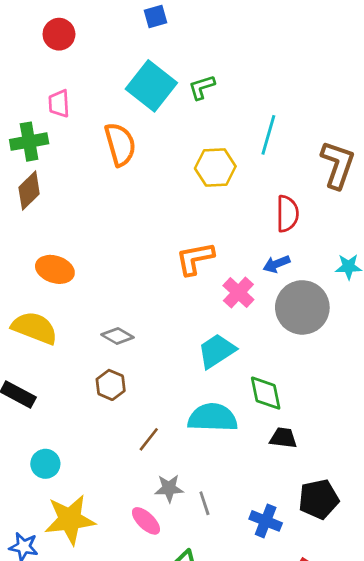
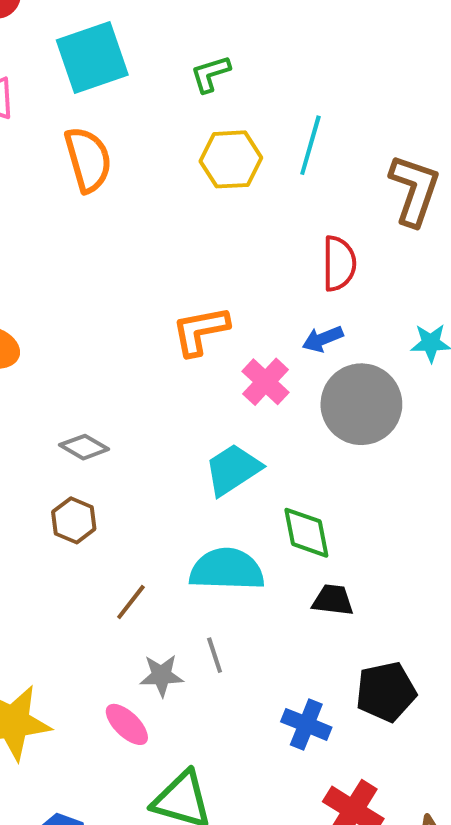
cyan square: (151, 86) -> (92, 57), moved, turned 33
yellow hexagon: (215, 167) -> (231, 159), moved
gray line: (204, 503) -> (215, 655), moved

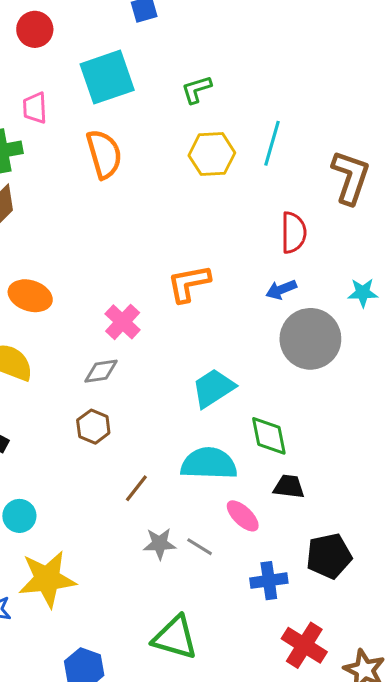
pink cross: (266, 382) -> (123, 322), moved
gray diamond: (84, 447) -> (101, 371), turned -39
gray line: (215, 655) -> (200, 547), moved, turned -40
pink ellipse: (127, 724) -> (243, 516), moved
blue cross: (306, 724) -> (269, 581), turned -30

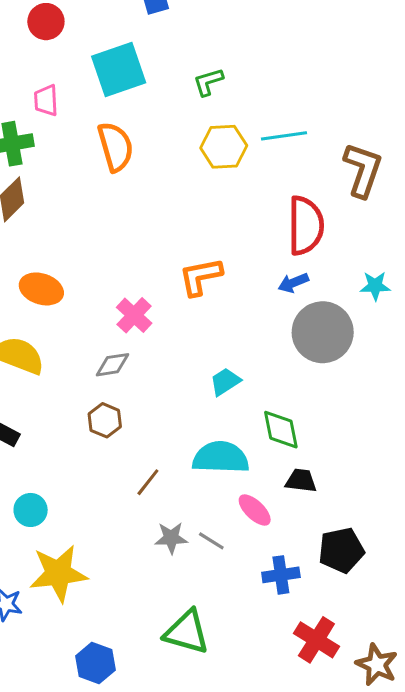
cyan line: (272, 143) -> (284, 136), turned 66
red semicircle: (293, 233) -> (306, 226), size x1.4
cyan trapezoid: (213, 388) -> (225, 382), size x0.7

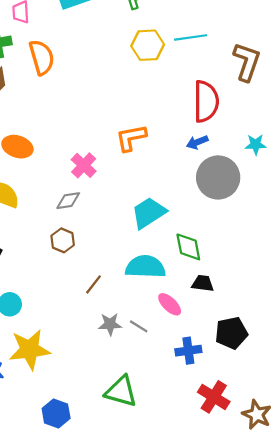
orange semicircle: (116, 147) -> (42, 57), moved
cyan trapezoid: (225, 382) -> (149, 213), size x1.6

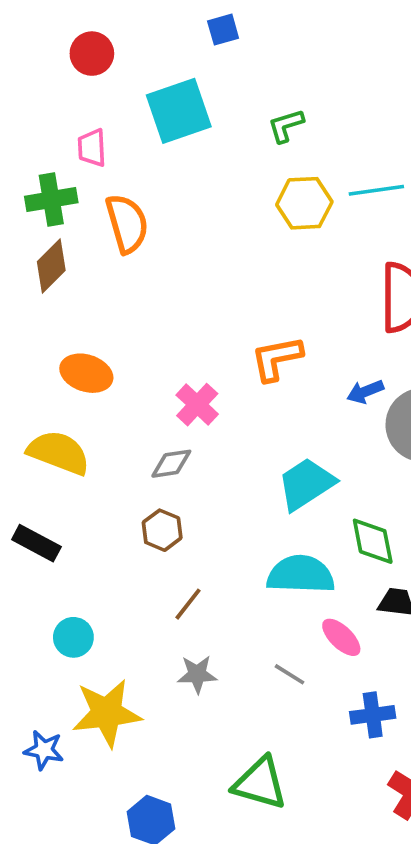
blue arrow: (197, 142) -> (365, 392), moved
brown line: (94, 284) -> (188, 604), moved
gray star: (110, 324) -> (197, 674), moved

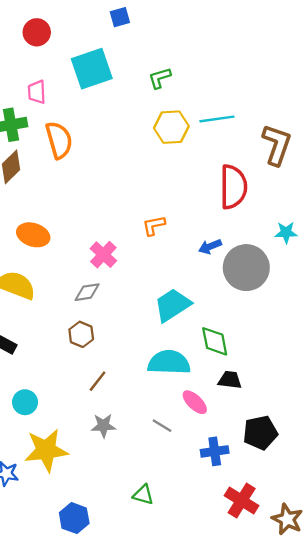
orange L-shape: (277, 358) -> (154, 225), size x0.7
green triangle: (260, 783) -> (143, 495), size x0.6

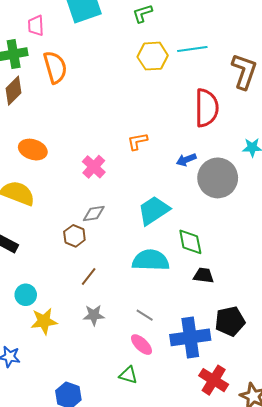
gray diamond: (87, 292) -> (94, 214), moved
pink ellipse: (195, 402) -> (142, 345), moved
yellow star: (46, 450) -> (44, 321), moved, size x0.7
blue cross: (215, 451) -> (190, 337), size x1.6

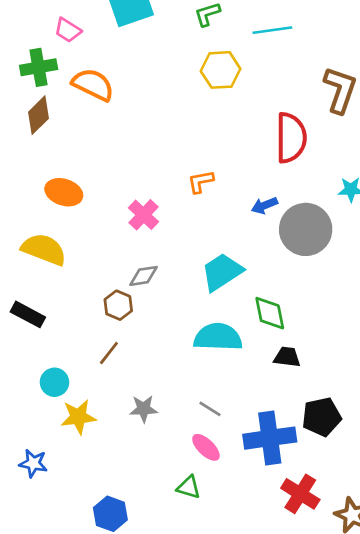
pink trapezoid: (36, 26) -> (68, 30), turned -55
cyan line: (192, 49) -> (272, 30), moved
orange semicircle: (55, 67) -> (93, 85), turned -48
brown line: (89, 276) -> (109, 353), moved

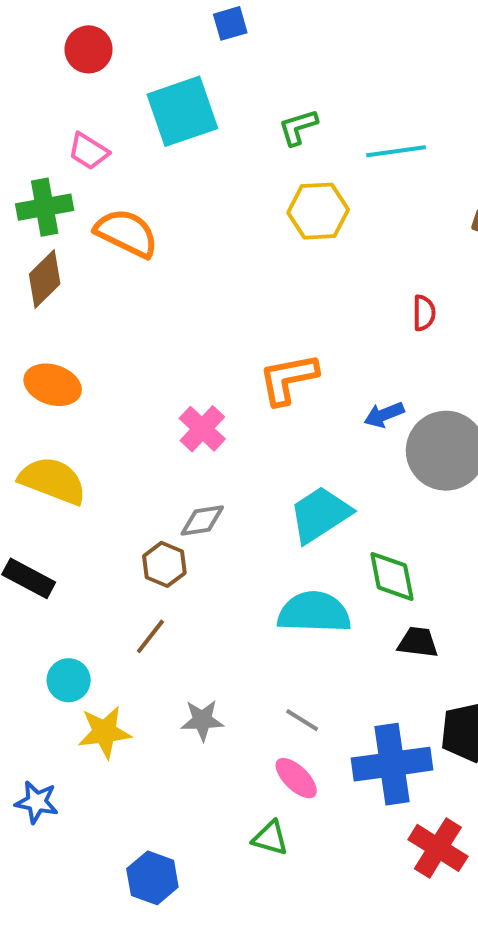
red semicircle: (291, 138) -> (424, 313), size x0.5
orange L-shape: (201, 182) -> (288, 379), size x1.5
orange ellipse: (64, 192) -> (53, 385), moved

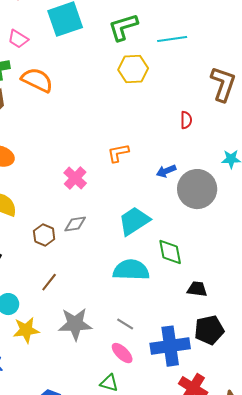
green L-shape: (298, 127) -> (123, 27), size x1.5
orange L-shape: (288, 379) -> (118, 153), size x0.7
brown hexagon: (164, 564) -> (44, 235), moved
black trapezoid: (418, 642) -> (197, 289), moved
gray star: (202, 720) -> (75, 324), size x1.6

